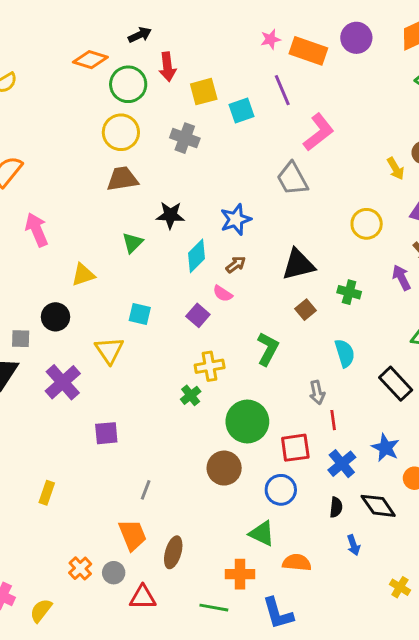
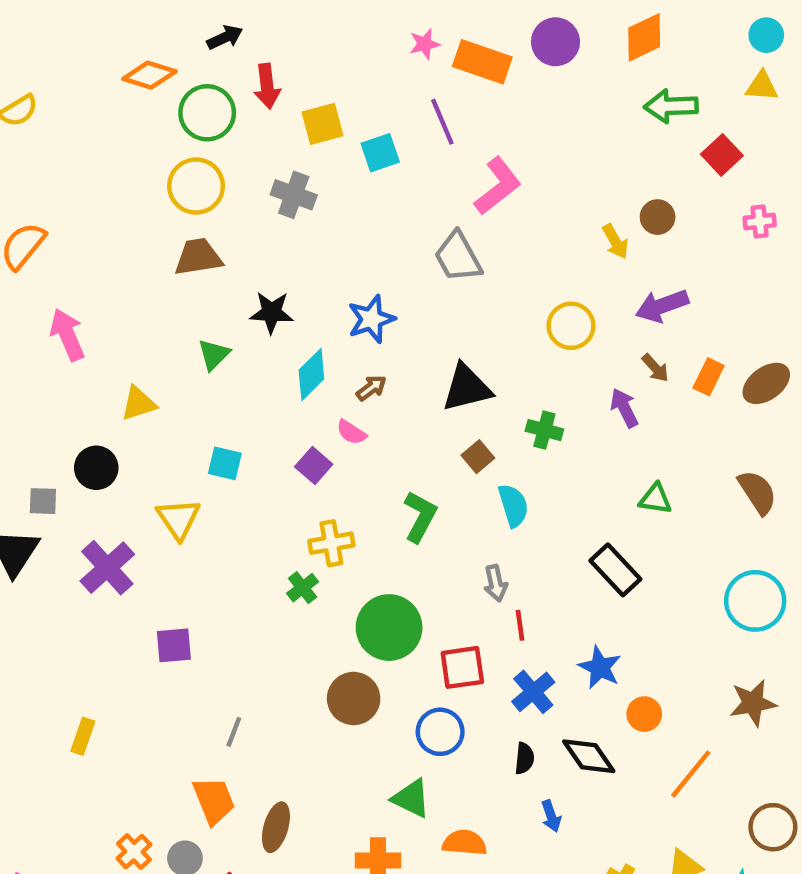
cyan semicircle: (345, 353) -> (513, 505), moved

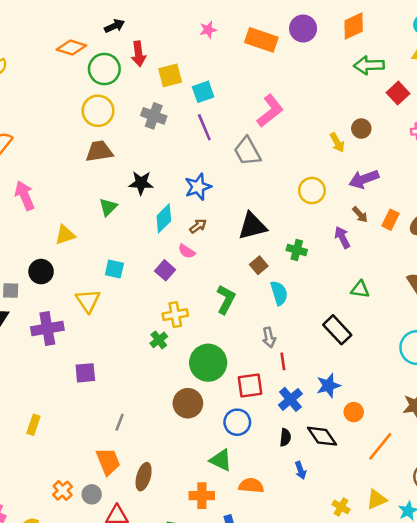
pink star: (425, 44) -> (208, 30), moved
purple line: (442, 122) -> (204, 127), moved
purple cross: (107, 568) -> (47, 329), turned 32
blue star: (600, 667) -> (328, 385), turned 30

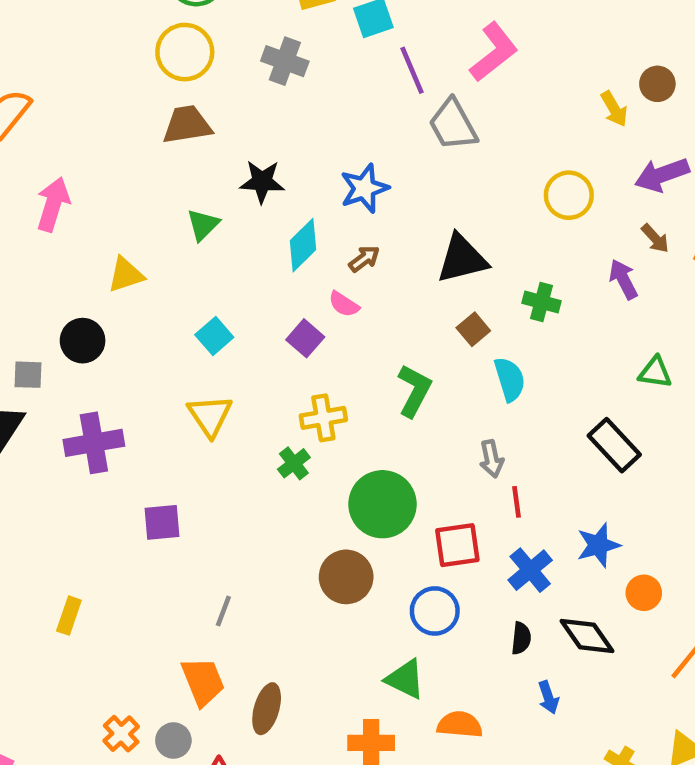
purple line: (204, 127) -> (412, 70), moved
pink arrow: (25, 196) -> (53, 204), turned 40
cyan square: (114, 269) -> (214, 336), turned 36
yellow triangle: (88, 301) -> (210, 416), moved

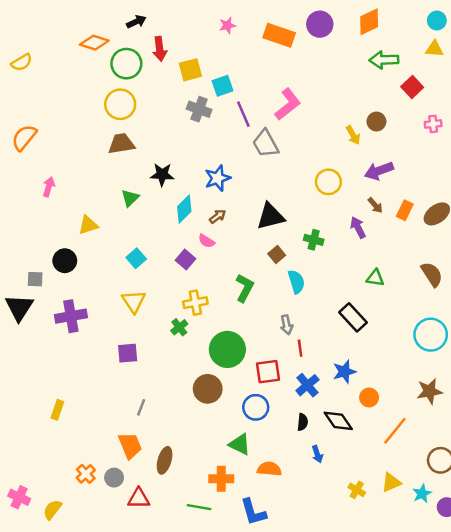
gray cross: (285, 61) -> (199, 109), moved
pink arrow: (53, 204) -> (49, 187), size x0.7
purple square: (162, 522) -> (128, 353), moved

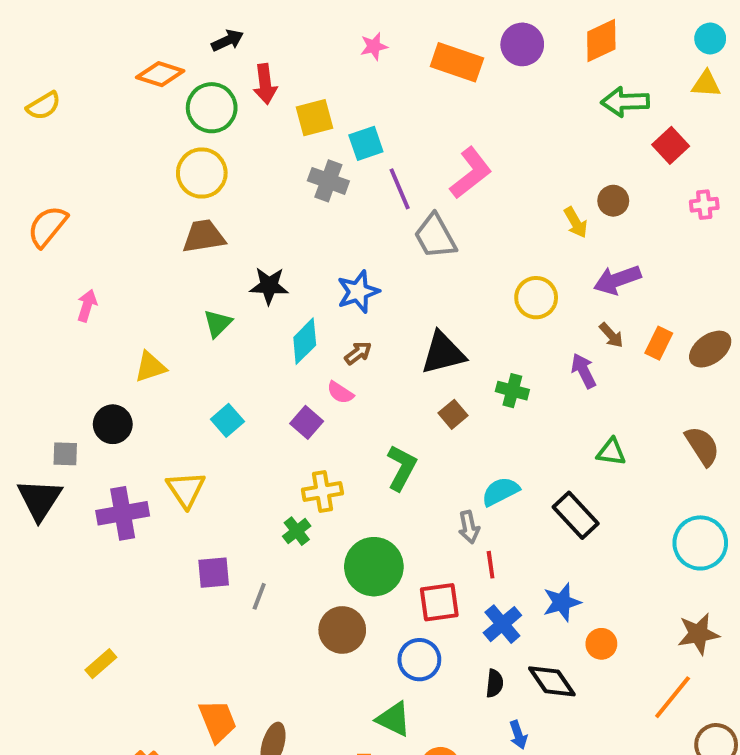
cyan semicircle: (296, 282) -> (500, 492), moved, turned -100
yellow triangle: (134, 301) -> (186, 490), moved
gray line: (141, 407) -> (259, 596), moved
yellow rectangle: (57, 410) -> (101, 664), turned 30
orange line: (395, 431) -> (673, 697), moved

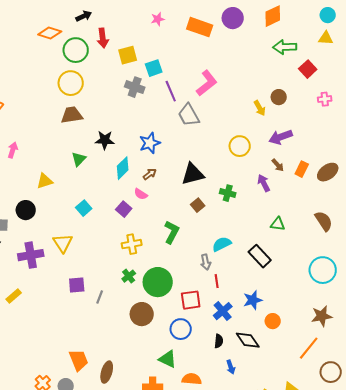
green cross: (297, 531) -> (129, 276), moved
yellow rectangle: (101, 664) -> (14, 296), moved

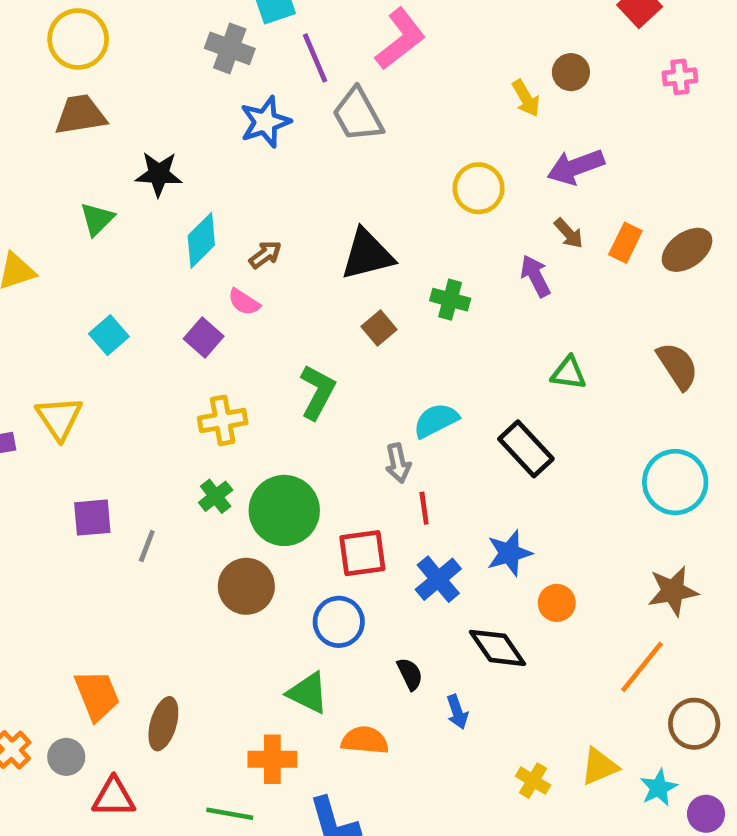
blue star: (150, 143) -> (265, 122), moved
black semicircle: (219, 341) -> (410, 674), moved, turned -32

